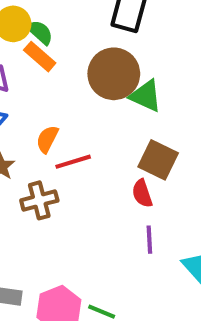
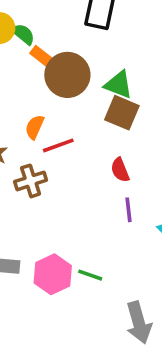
orange rectangle: (40, 57) -> (44, 58), moved
brown circle: (114, 74) -> (67, 75), moved
brown square: (158, 160) -> (122, 113), moved

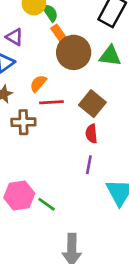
green triangle: (118, 85) -> (110, 56), moved, turned -30
brown square: (122, 113) -> (92, 104), moved

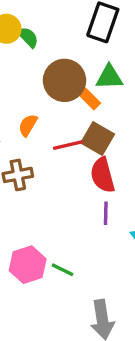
orange rectangle: (60, 35) -> (88, 97), moved
red line: (51, 102) -> (68, 145), moved
red semicircle: (91, 134) -> (103, 175), size x1.5

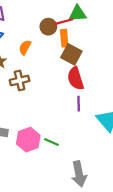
brown circle: (65, 80) -> (48, 27), moved, size x0.6
orange rectangle: (88, 97) -> (64, 38), moved, turned 42
red line: (68, 145) -> (64, 22), moved

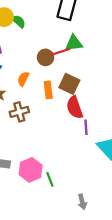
orange rectangle: (64, 38) -> (48, 90), moved
purple line: (79, 104) -> (86, 127), moved
green line: (51, 142) -> (50, 179), moved, turned 48
gray arrow: (79, 174) -> (82, 202), size x0.6

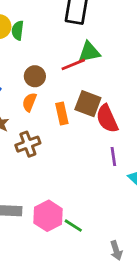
green semicircle: (19, 21) -> (18, 30), turned -120
brown circle: (46, 57) -> (35, 76), moved
red semicircle: (75, 107) -> (107, 119), moved
green line: (50, 179) -> (73, 226), turned -32

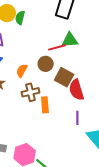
brown circle: (35, 76) -> (46, 64), moved
orange rectangle: (62, 114) -> (45, 105), moved
brown cross: (28, 144) -> (31, 92), moved

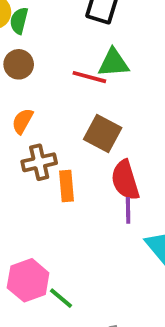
red line: (57, 47) -> (89, 77), turned 30
brown circle: (46, 64) -> (19, 64), moved
red semicircle: (76, 90) -> (125, 180), moved

